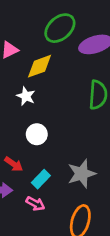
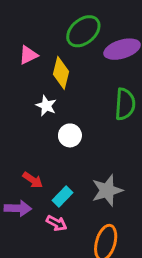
yellow diamond: (39, 66) -> (61, 73), turned -56
white circle: (37, 134) -> (70, 135), moved

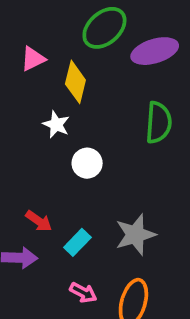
pink arrow: (57, 223) -> (83, 293), moved

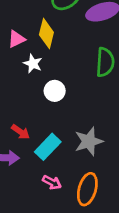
pink triangle: (33, 59) -> (16, 39), moved
cyan rectangle: (77, 242) -> (48, 147), size x1.4

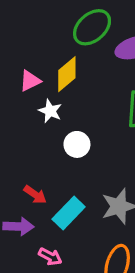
yellow diamond: (46, 34) -> (67, 74), turned 36
pink arrow: (52, 182) -> (50, 257), moved

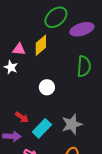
pink triangle: (30, 81) -> (19, 49), turned 32
white star: (50, 111) -> (11, 67), moved

